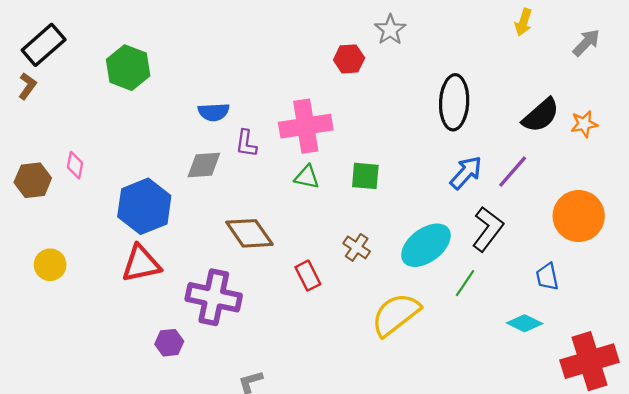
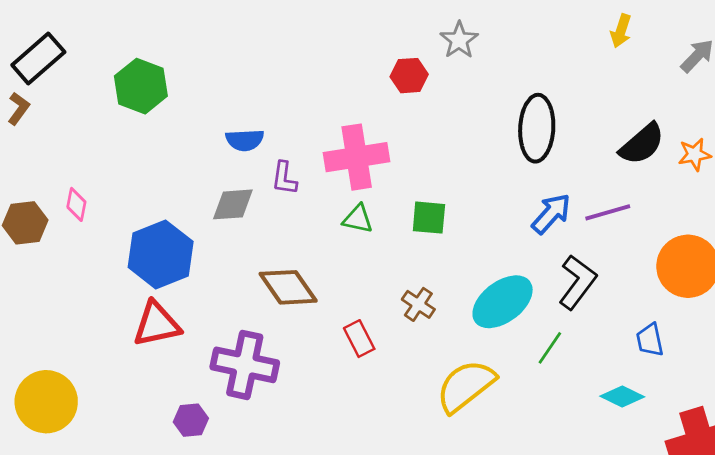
purple line: (513, 172) -> (608, 212), turned 33
yellow circle: (50, 265) -> (46, 402), moved, size x1.6

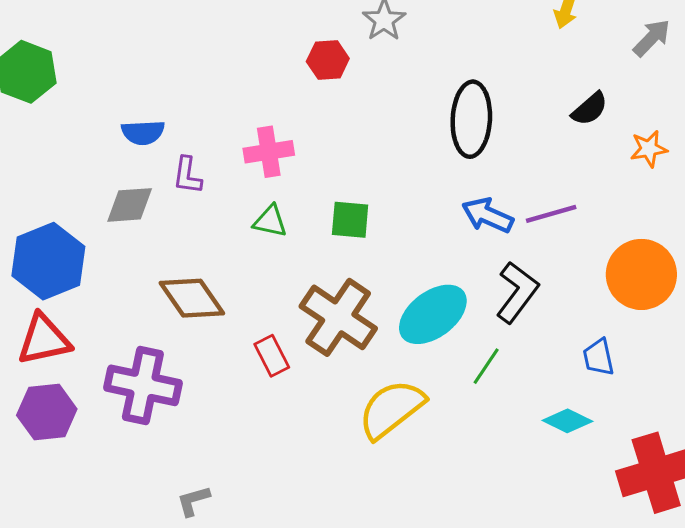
black semicircle: (642, 144) -> (590, 109), moved, size x0.7
pink cross: (357, 157) -> (269, 152), size x0.7
blue arrow: (551, 214) -> (488, 215), turned -108
brown cross: (418, 304) -> (338, 317), size x2.0
purple hexagon: (191, 420) -> (47, 412), moved, size x1.5

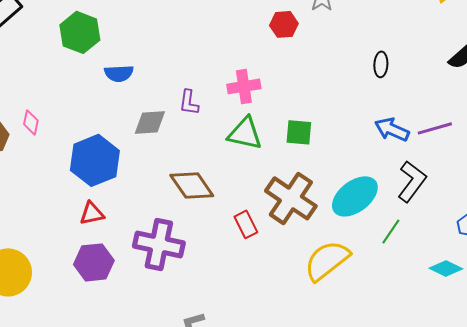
black ellipse: (471, 119) -> (381, 64), size x0.5
blue semicircle: (143, 132) -> (119, 73), moved
green triangle: (270, 221) -> (245, 133), size x1.5
red triangle: (44, 340) -> (92, 213), size x0.7

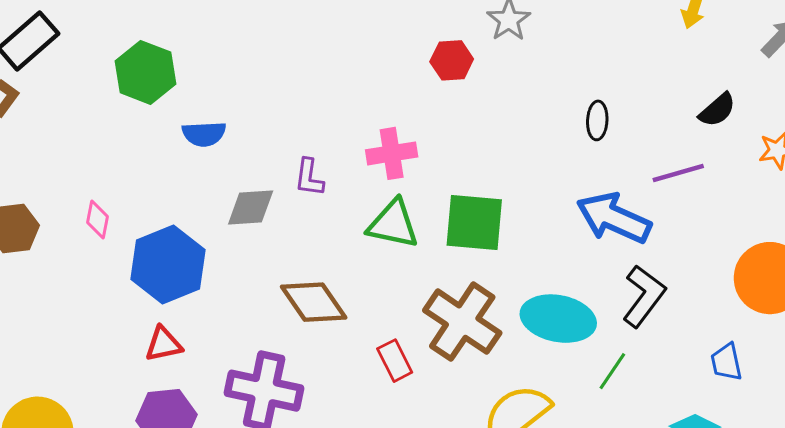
pink diamond: (31, 122) -> (97, 220), moved
purple line: (435, 128) -> (678, 173), moved
blue arrow: (392, 129) -> (614, 218), size x1.4
green square: (299, 132) -> (474, 223), size x1.5
cyan ellipse: (355, 196) -> (558, 319), turned 48

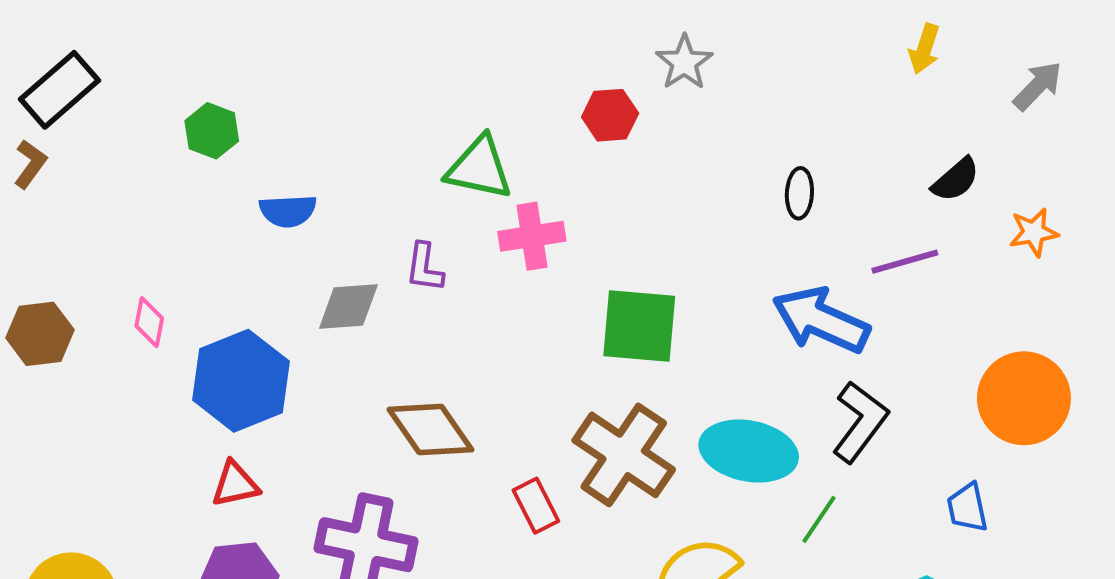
green hexagon: (145, 72) -> (212, 131), size x0.7
green triangle: (393, 224) -> (479, 168), moved

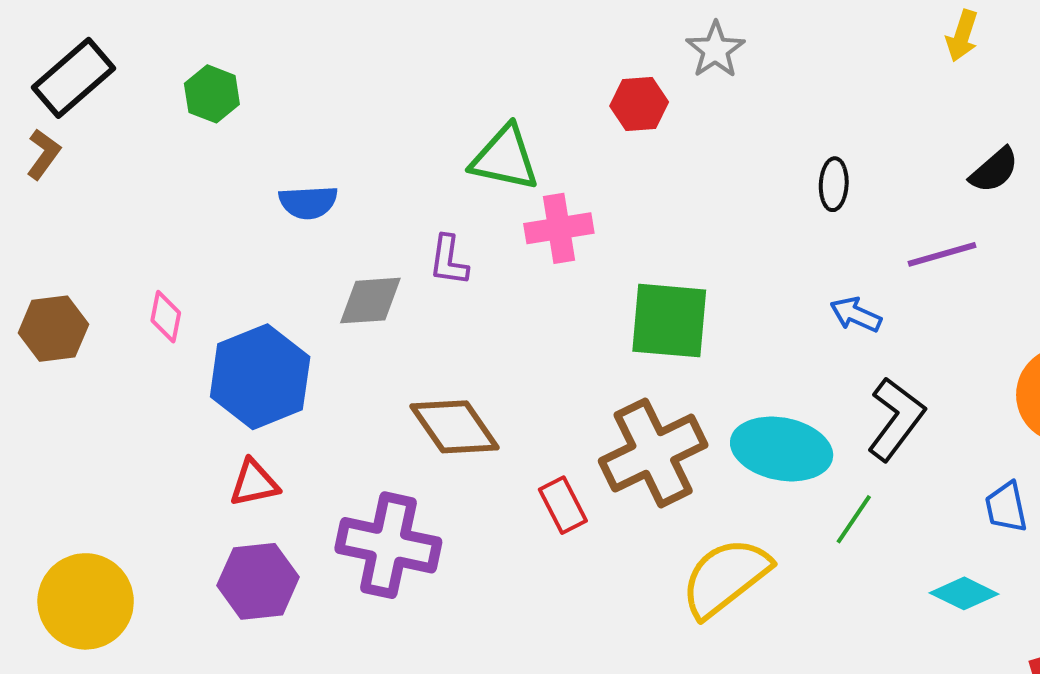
green hexagon: (212, 131) -> (212, 94), moved
blue arrow: (821, 320) -> (856, 315), size x0.5
brown cross: (624, 455) -> (653, 453), turned 30

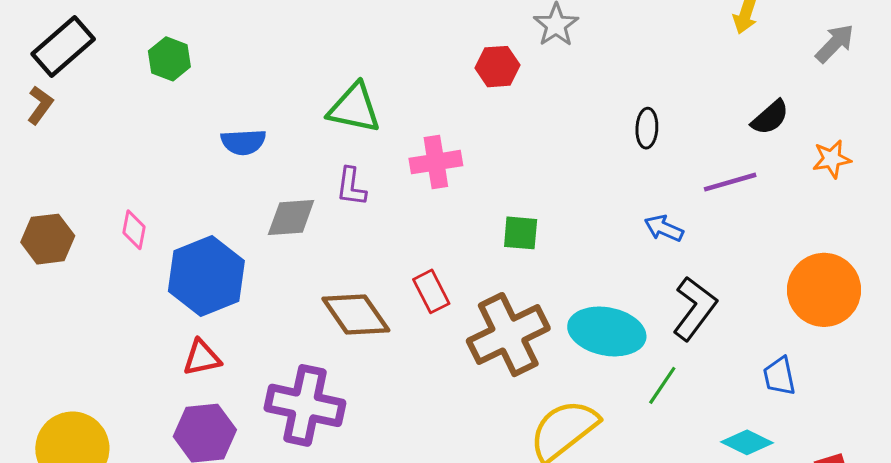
green triangle: (505, 158) -> (354, 108), moved
green square: (669, 321) -> (521, 233), size x0.6
red rectangle: (563, 505) -> (431, 291), moved

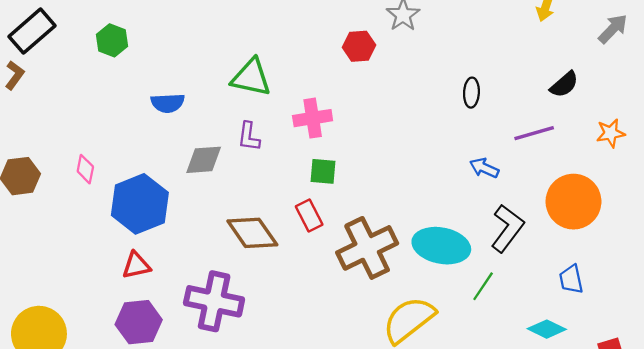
orange star: (832, 159) -> (611, 133), moved
green square: (521, 233) -> (323, 171), moved
orange circle: (824, 290) -> (573, 202), moved

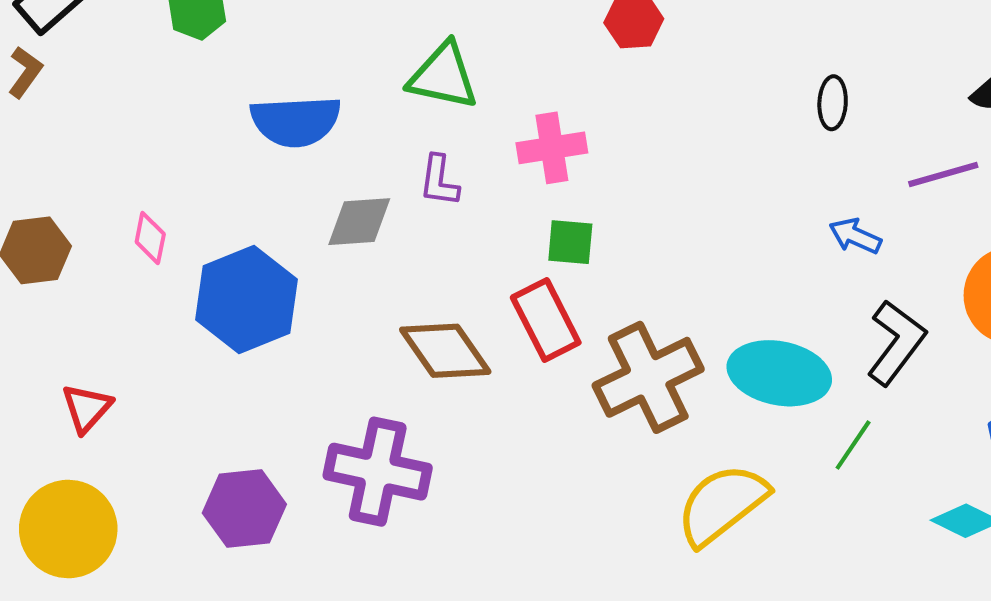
blue semicircle: (168, 103) -> (296, 121), size x1.5
red rectangle: (309, 215) -> (546, 320), size x1.4
red triangle: (136, 265) -> (87, 408), moved, turned -36

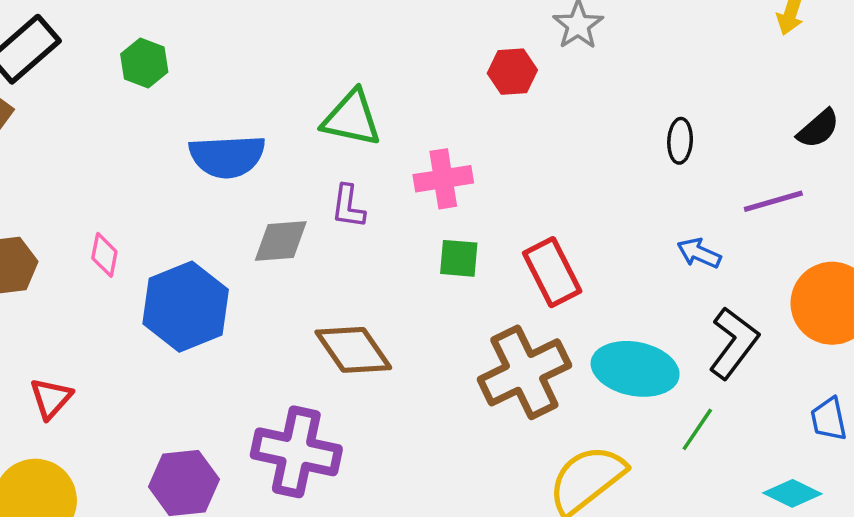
red rectangle: (546, 320) -> (552, 272), moved

